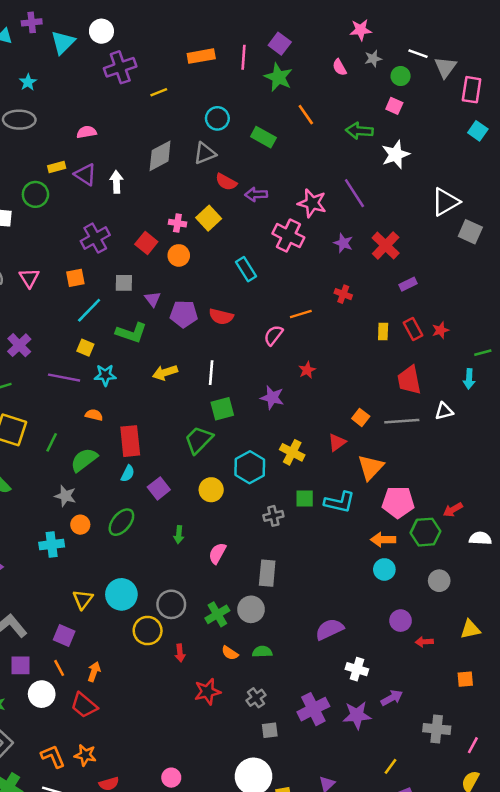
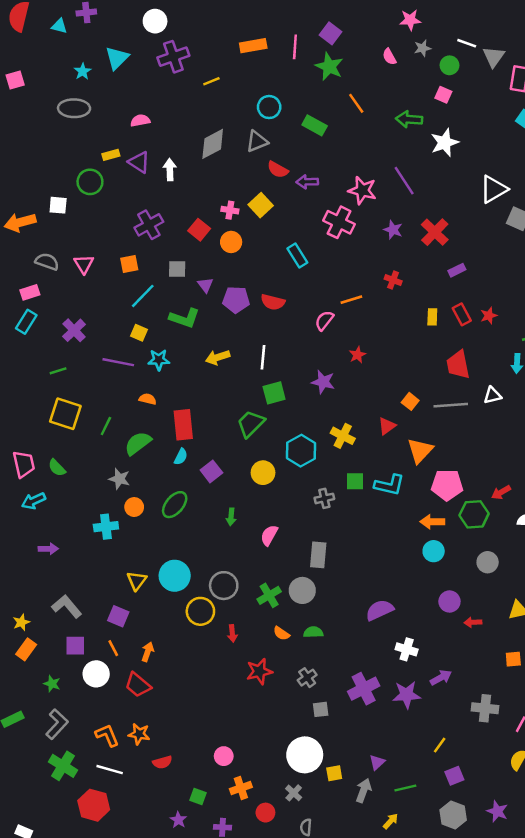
cyan triangle: (63, 42) -> (117, 58), moved

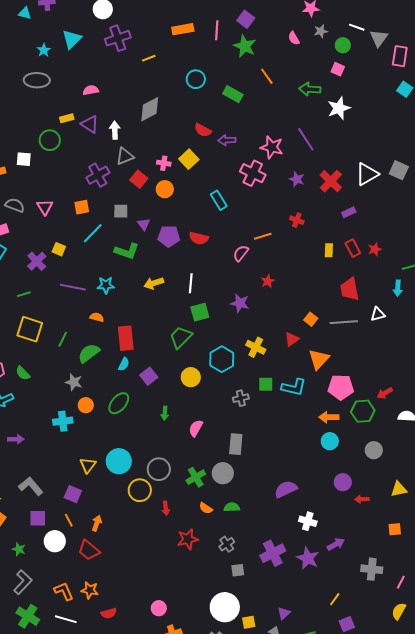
gray triangle: (257, 141) -> (125, 156), moved
white triangle: (494, 189) -> (367, 174), moved
yellow square: (139, 333) -> (59, 249), moved
purple star: (407, 695) -> (308, 558), turned 30

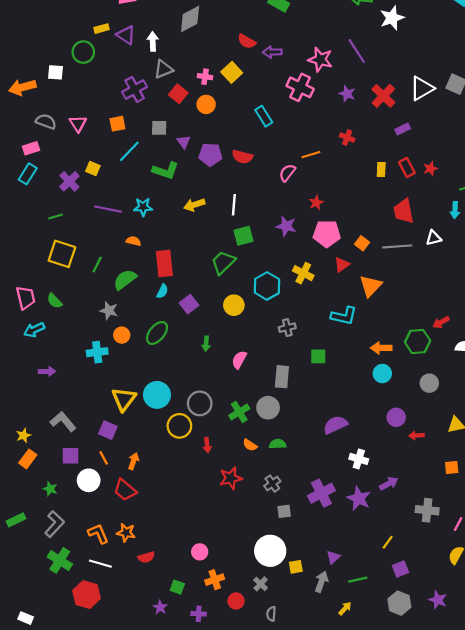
green square: (266, 384) -> (318, 356), moved
pink pentagon: (341, 387) -> (327, 234), moved
yellow triangle: (88, 465) -> (124, 399), size x1.4

